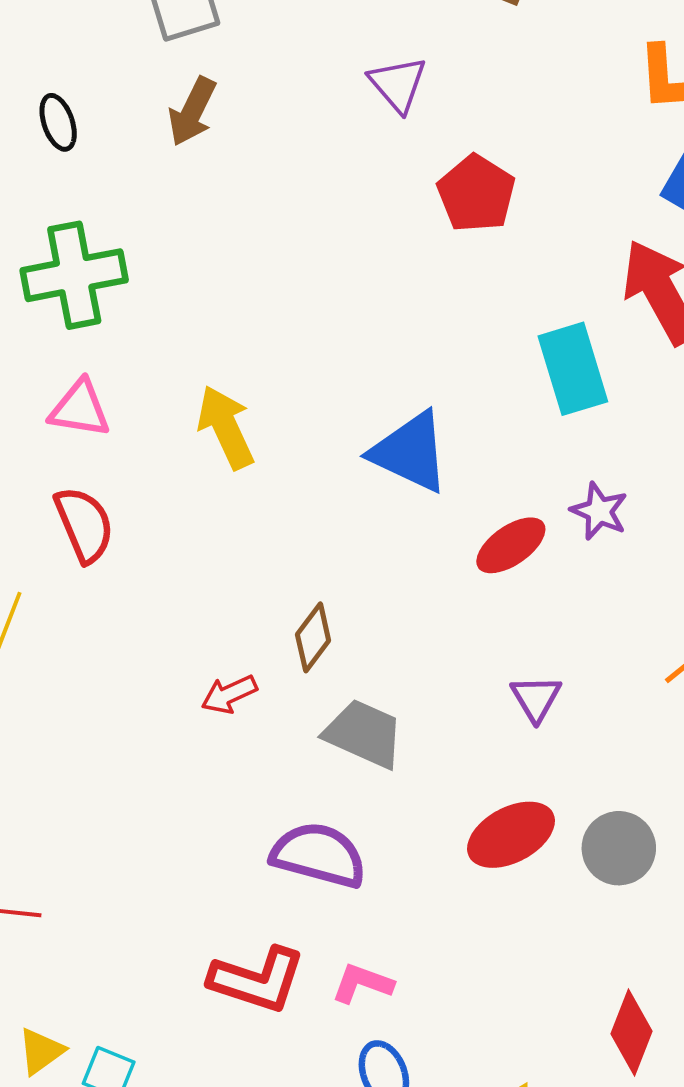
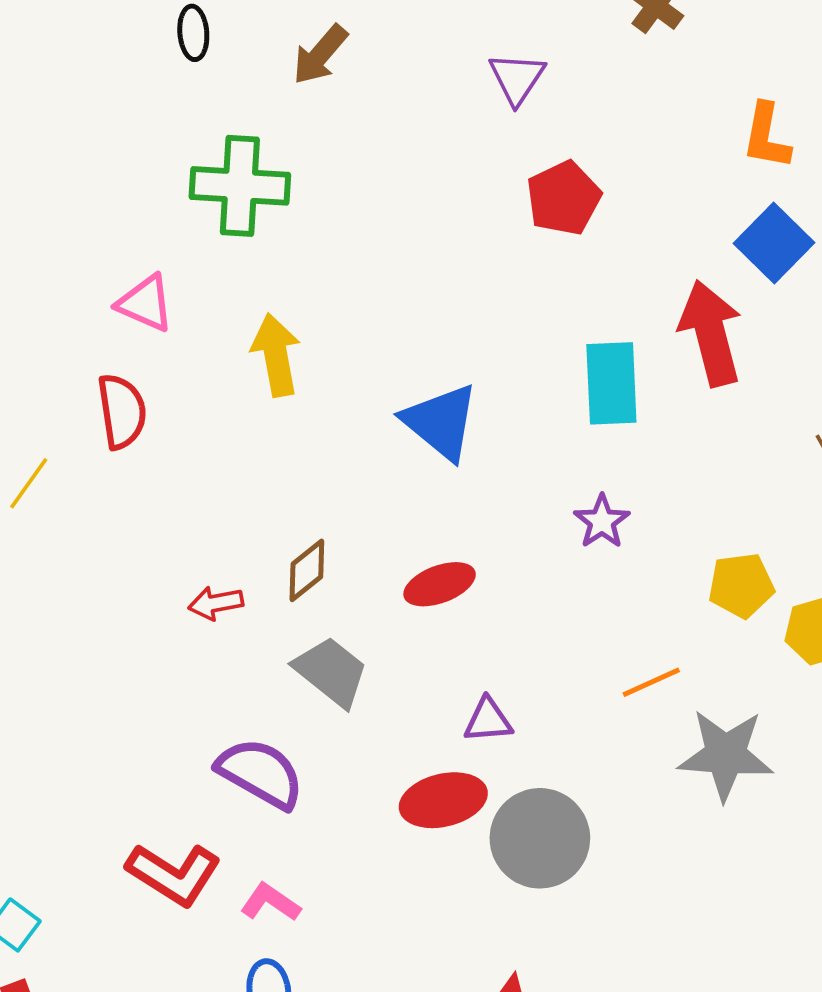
green cross: (74, 275) -> (240, 186), moved
red ellipse: (511, 545) -> (440, 584), moved
purple triangle: (536, 698) -> (488, 720), moved, turned 42
gray circle: (619, 848) -> (540, 838), size x1.4

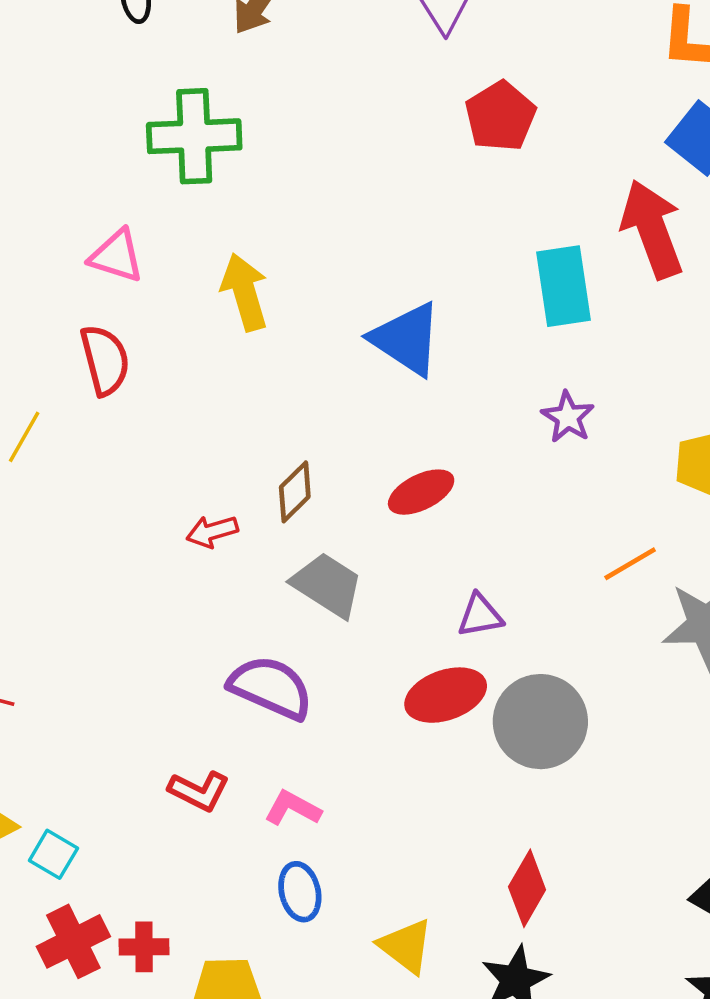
red L-shape: (174, 874) -> (199, 791), size x0.7

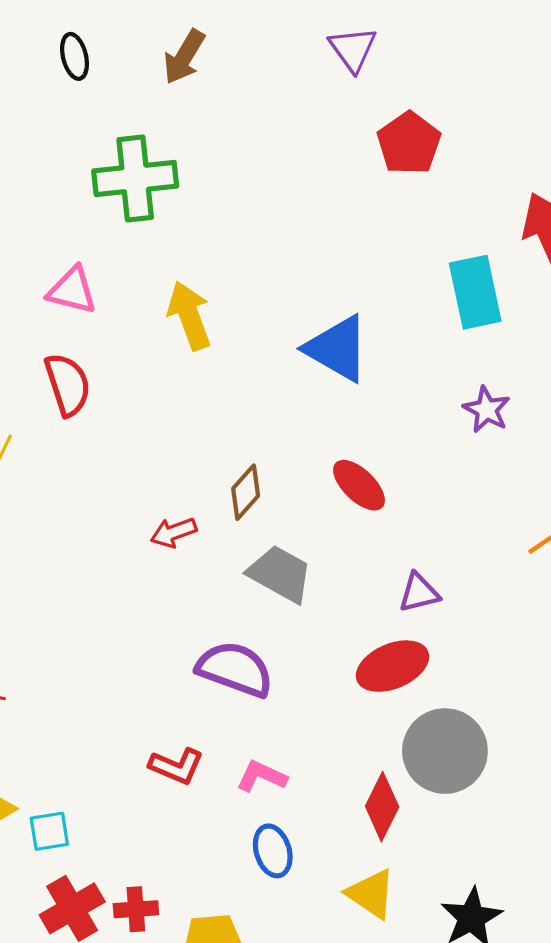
red ellipse: (421, 492) -> (359, 485), turned 74
gray circle: (540, 722) -> (445, 751), moved
cyan square: (53, 854) -> (49, 831), turned -36
red diamond: (527, 888) -> (382, 807), moved

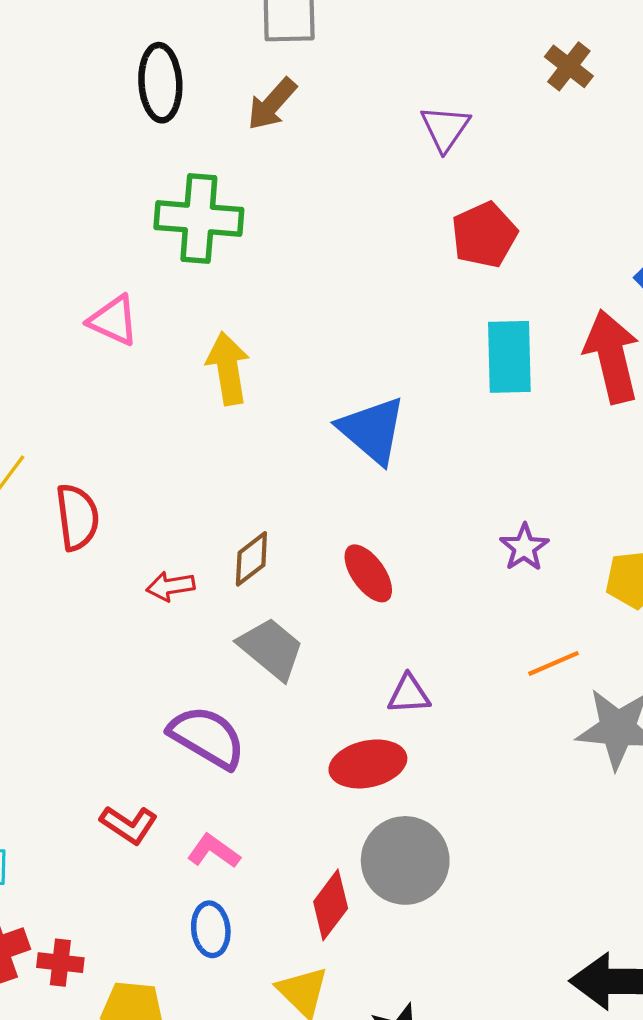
black ellipse: (75, 56) -> (160, 83), size x1.6
cyan rectangle: (475, 292) -> (509, 357), moved
red semicircle: (68, 385) -> (77, 517), moved
purple star: (487, 410) -> (524, 547), moved

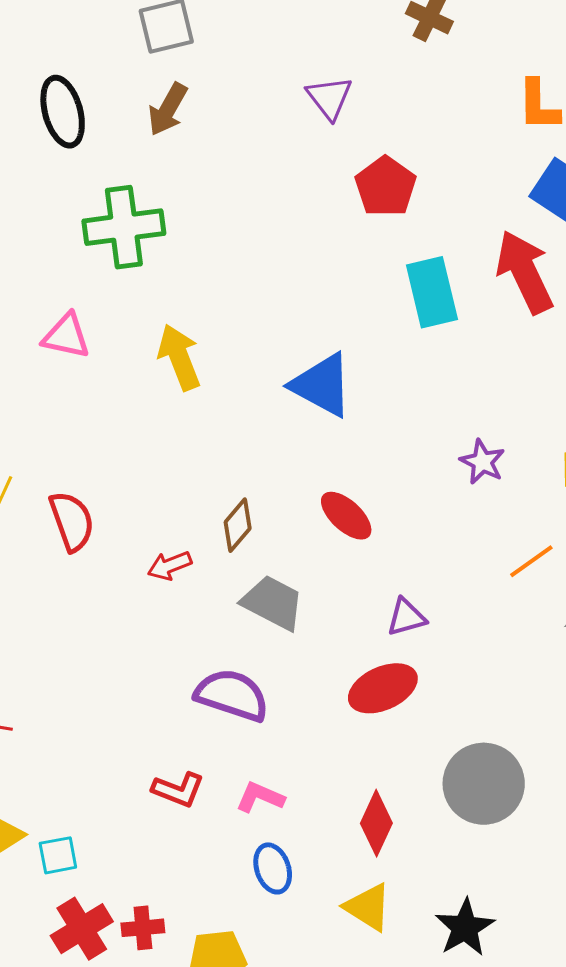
gray circle: (405, 860) -> (484, 784), moved

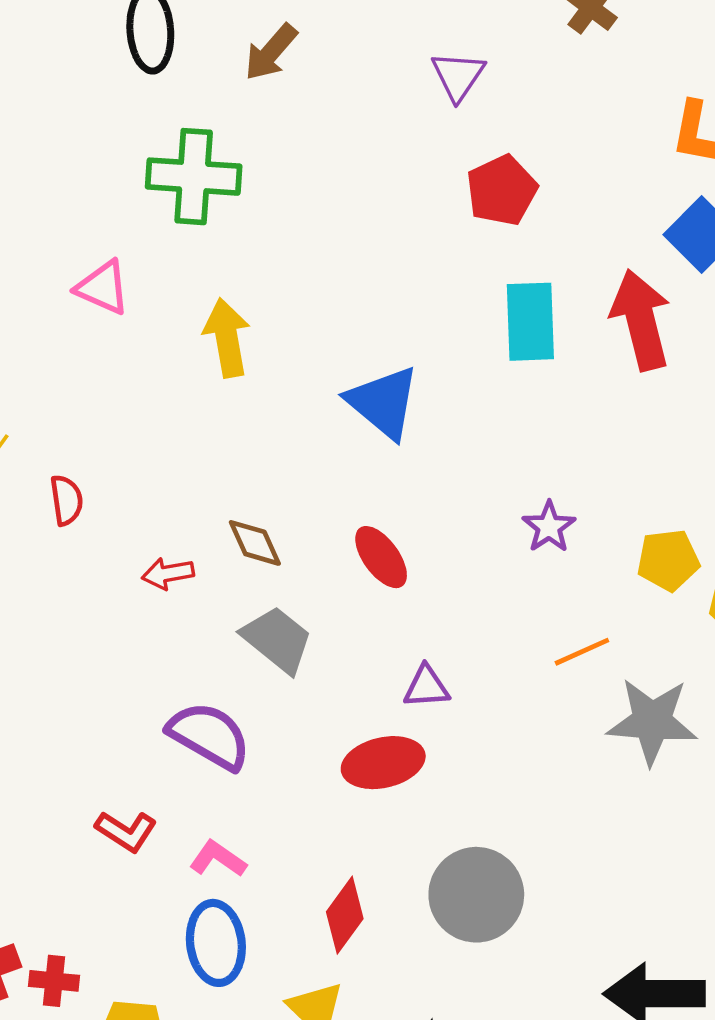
red semicircle: (72, 521) -> (66, 500), size x0.7
brown diamond: (238, 525) -> (255, 543), turned -76
blue ellipse: (273, 868) -> (216, 943), size x1.4

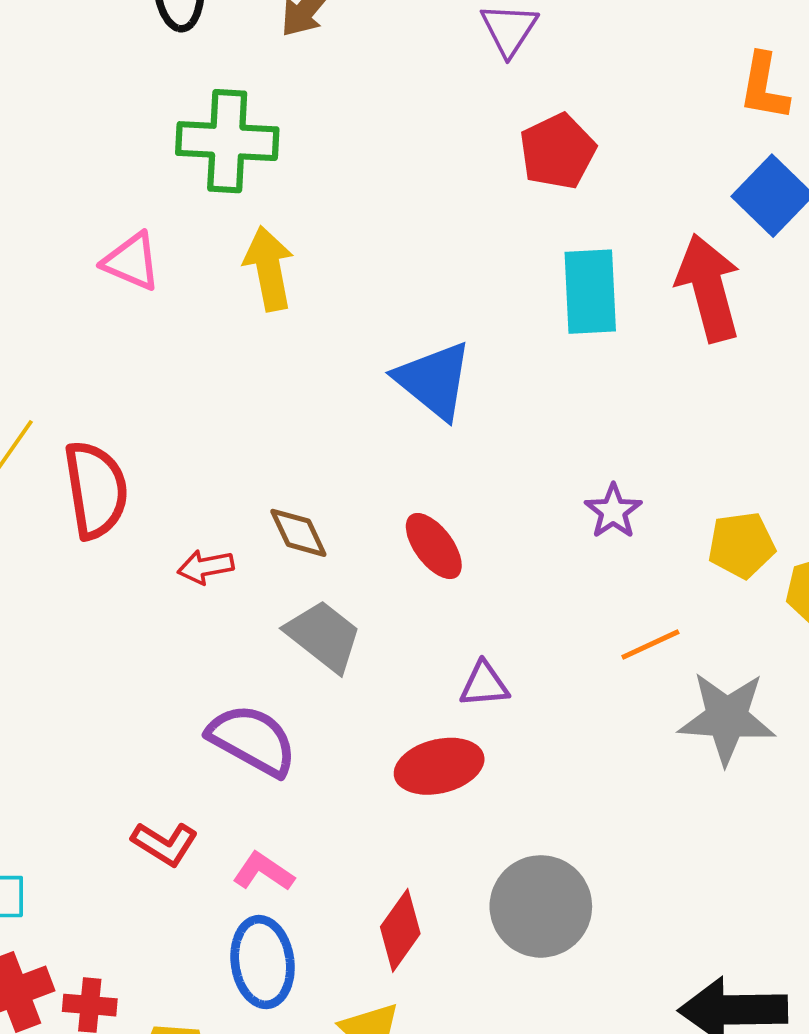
yellow arrow: (227, 338) -> (269, 269), moved
red semicircle: (66, 500) -> (96, 490), size x1.8

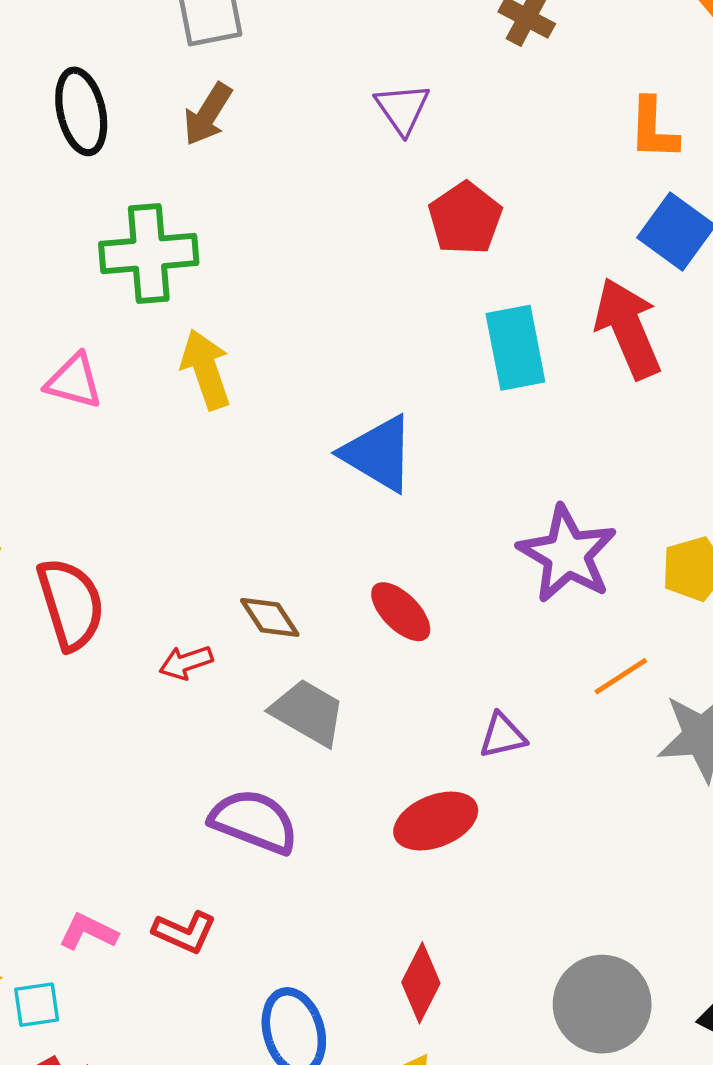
purple star: (613, 511) -> (567, 554), size x1.8
purple triangle: (484, 684) -> (502, 736), moved
pink L-shape: (263, 872) -> (88, 932), moved
gray circle: (541, 906) -> (602, 1004), moved

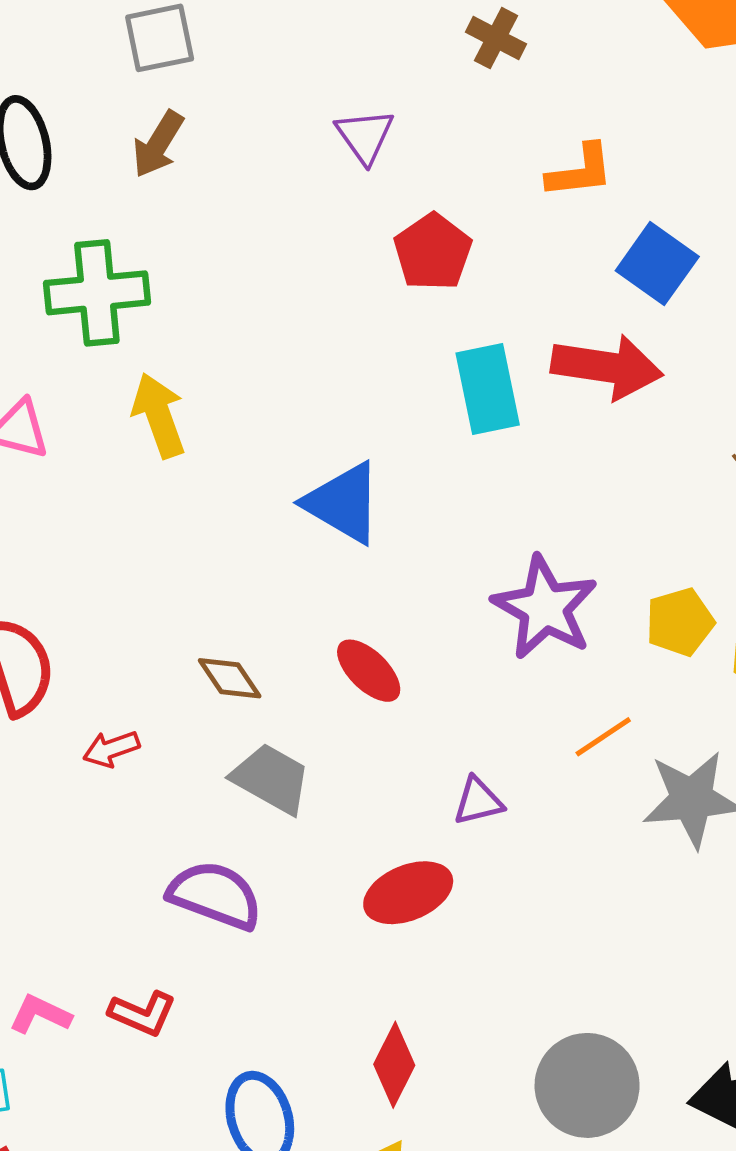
orange L-shape: (653, 129) -> (580, 171), moved, turned -98
red arrow: (628, 328) -> (607, 367), turned 122
red arrow: (186, 662) -> (111, 749), moved

